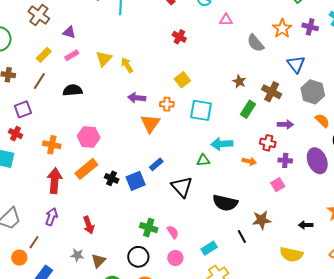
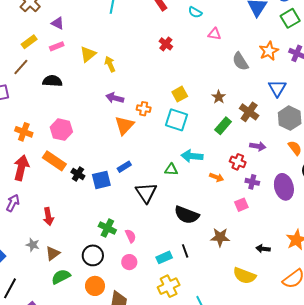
yellow square: (182, 80) -> (180, 94), moved
orange rectangle: (86, 169) -> (54, 161), turned 65
black line: (242, 236) -> (185, 251), moved

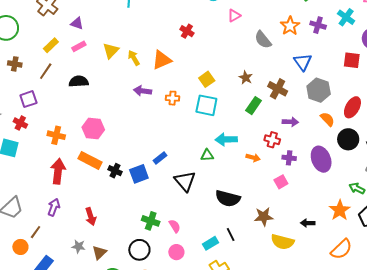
pink triangle: (215, 34) -> (234, 15), turned -32
orange triangle: (124, 125) -> (162, 60), moved, turned 30
yellow semicircle: (244, 276) -> (283, 242), moved

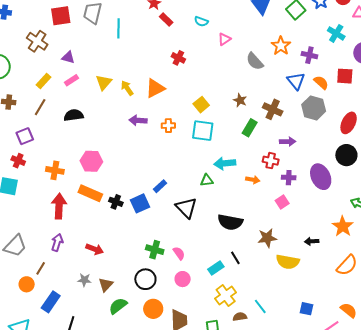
purple cross: (318, 25) -> (309, 55), moved
orange semicircle: (327, 119) -> (321, 82), moved
red arrow: (91, 216) -> (95, 249), turned -48

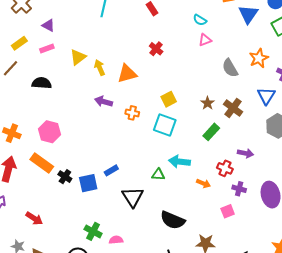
cyan semicircle: (201, 21) -> (200, 20), moved
brown cross: (273, 109) -> (233, 108), moved
pink semicircle: (179, 253) -> (116, 240), turned -72

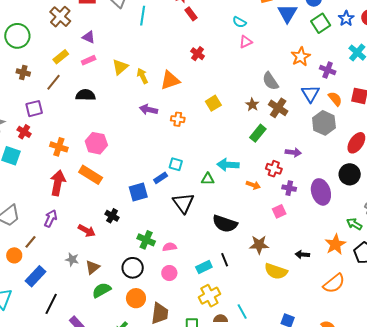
gray semicircle: (230, 68) -> (270, 81), moved
cyan square: (165, 125) -> (176, 164), moved, size x0.6
black cross: (65, 177) -> (112, 216), moved

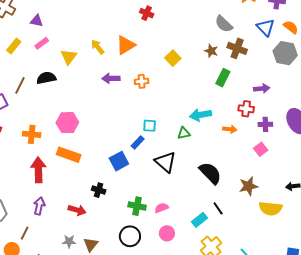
yellow triangle: (120, 67) -> (69, 57), moved
brown line: (53, 82) -> (20, 85), moved
black semicircle: (225, 224) -> (210, 173), turned -140

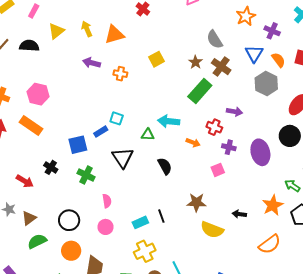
pink rectangle: (42, 43) -> (34, 11), turned -40
green rectangle: (223, 78) -> (200, 91), size x1.4
black semicircle: (210, 173) -> (165, 166), moved, size x0.7
green cross: (137, 206) -> (86, 175), moved
pink semicircle: (161, 208) -> (107, 201), turned 88

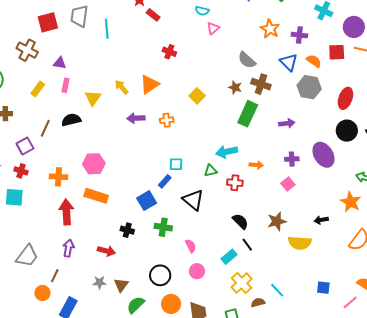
red cross: (214, 127) -> (235, 183), moved
black semicircle: (165, 166) -> (240, 221), moved

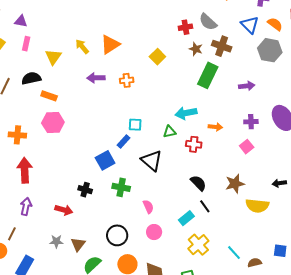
red cross: (169, 52) -> (185, 27), moved, turned -32
orange rectangle: (96, 196) -> (49, 96), moved, size x0.7
brown semicircle: (258, 303) -> (255, 263), moved

